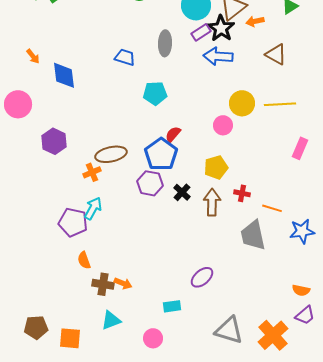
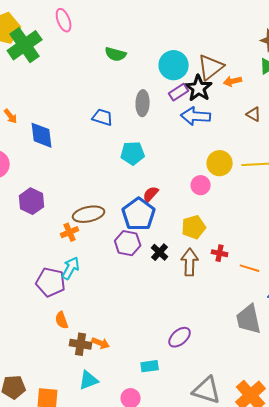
brown triangle: (276, 54) -> (254, 114), size x0.7
gray trapezoid: (253, 235) -> (249, 319), moved

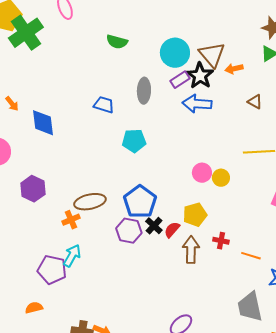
brown triangle: (211, 67) -> (212, 55), turned -32
yellow circle: (220, 163) -> (221, 178), moved, size x0.7
red semicircle: (151, 194) -> (172, 230), moved
black cross: (160, 252) -> (154, 226), moved
orange semicircle: (62, 320) -> (34, 308), moved, turned 96

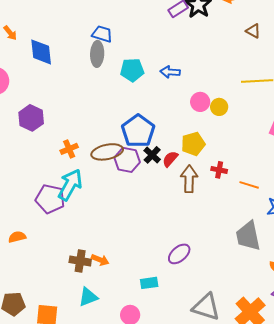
gray ellipse: (144, 91) -> (97, 54), moved
blue arrow: (197, 104) -> (170, 72), moved, size x0.7
brown ellipse: (90, 202) -> (107, 152), moved
cyan arrow: (72, 256) -> (70, 185), size x1.4
orange semicircle: (34, 308) -> (17, 237), moved

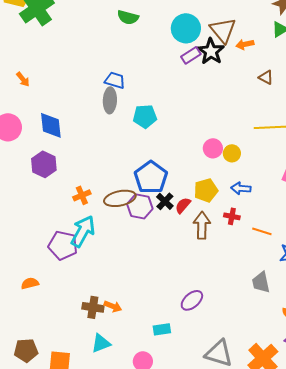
blue diamond: (41, 52) -> (51, 125), moved
blue arrow: (170, 72) -> (241, 188), moved
gray trapezoid: (248, 236) -> (261, 282), size x0.7

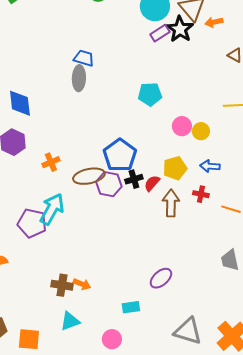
cyan pentagon: (145, 116) -> (150, 94), moved
orange cross: (82, 195) -> (51, 162), moved
black cross: (165, 201) -> (134, 179), turned 30

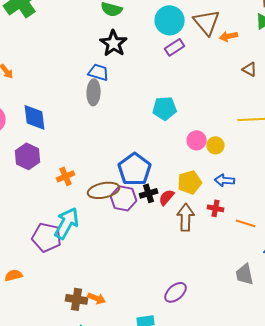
black star: (180, 29) -> (114, 43), moved

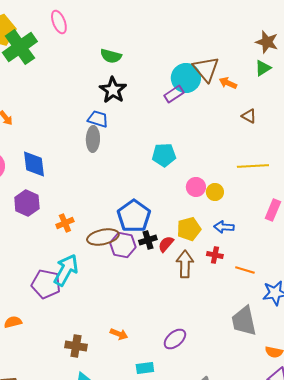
cyan circle: (170, 20) -> (186, 78), moved
orange arrow: (229, 36) -> (228, 83), turned 36
gray trapezoid: (245, 274) -> (244, 321), size x1.4
orange arrow: (97, 298) -> (119, 334), moved

